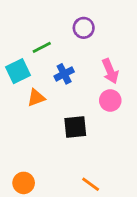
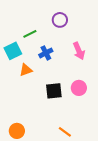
pink circle: (110, 100) -> (79, 88), moved

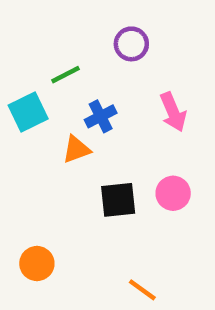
orange triangle: (26, 70) -> (76, 149), moved
orange circle: (17, 131) -> (37, 264), moved

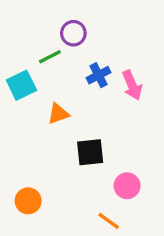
purple circle: (131, 44) -> (73, 33), moved
blue cross: (101, 116) -> (99, 75), moved
pink circle: (173, 193) -> (127, 186), moved

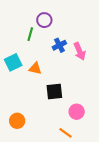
green line: (50, 57) -> (30, 34), turned -48
cyan square: (21, 85) -> (13, 62), moved
orange triangle: (58, 114) -> (35, 68), turned 32

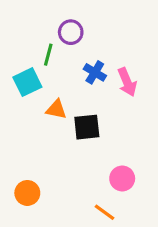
blue cross: (59, 45) -> (95, 72), turned -32
cyan square: (13, 62) -> (27, 82), moved
black square: (54, 92) -> (87, 127), moved

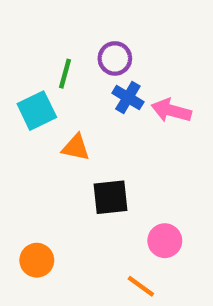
purple circle: (71, 32) -> (115, 58), moved
pink arrow: (127, 82) -> (171, 111), turned 128
black square: (87, 127) -> (111, 197), moved

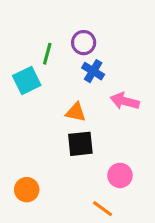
pink arrow: (171, 111) -> (125, 101), moved
orange triangle: (76, 147) -> (76, 112), moved

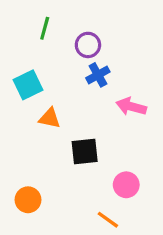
green line: (47, 54) -> (45, 28), moved
blue cross: (93, 71) -> (98, 75), turned 30
orange triangle: (76, 112) -> (50, 118), moved

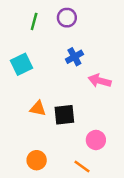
purple circle: (88, 45) -> (67, 18), moved
orange triangle: (50, 118) -> (38, 108), moved
orange circle: (28, 200) -> (37, 160), moved

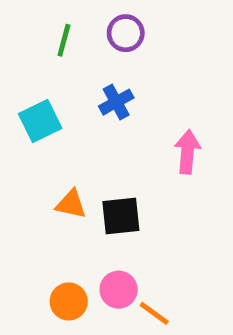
blue cross: (74, 57) -> (116, 102), moved
pink arrow: (100, 81) -> (187, 152), turned 80
pink circle: (96, 140) -> (119, 290), moved

